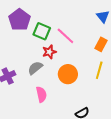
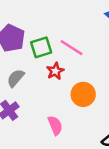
green square: (42, 31) -> (41, 47), turned -30
gray semicircle: (35, 68) -> (16, 78), moved

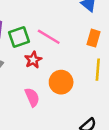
pink semicircle: (55, 125) -> (32, 97), moved

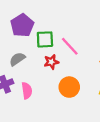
pink semicircle: (32, 97) -> (27, 91), moved

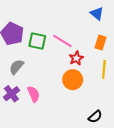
green square: (45, 39) -> (37, 41), turned 30
red star: (51, 62) -> (76, 58), moved

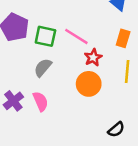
gray semicircle: (16, 67) -> (43, 68), moved

